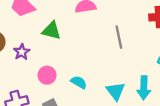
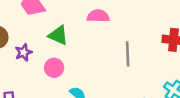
pink circle: (47, 75) -> (54, 68), moved

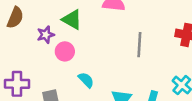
purple star: (23, 52) -> (46, 35), moved

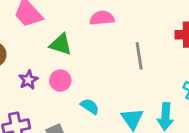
purple star: (46, 35) -> (28, 80), moved

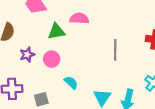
pink semicircle: (102, 18) -> (79, 18), moved
green triangle: (61, 44) -> (56, 31), turned -36

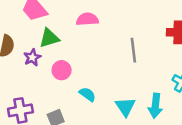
green triangle: (56, 31) -> (49, 38), moved
purple star: (27, 55) -> (32, 57), moved

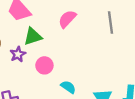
pink semicircle: (87, 19) -> (67, 19), turned -42
gray line: (133, 50) -> (110, 22), moved

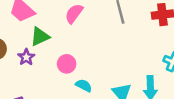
pink circle: (44, 65) -> (67, 64), moved

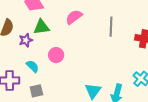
cyan semicircle: (84, 85) -> (33, 66), moved

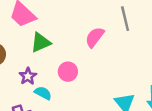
pink semicircle: (74, 17) -> (95, 37), moved
purple star: (26, 40) -> (28, 76), moved

